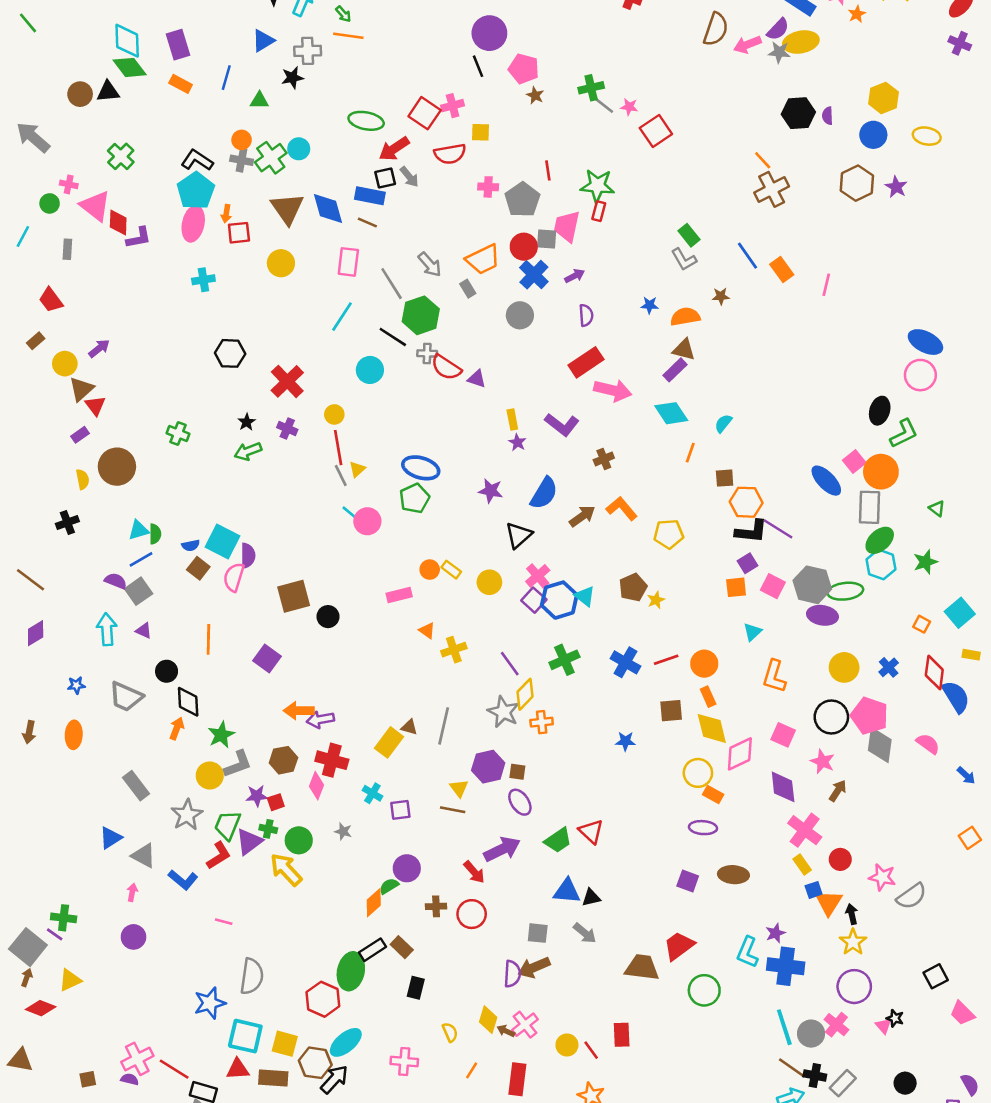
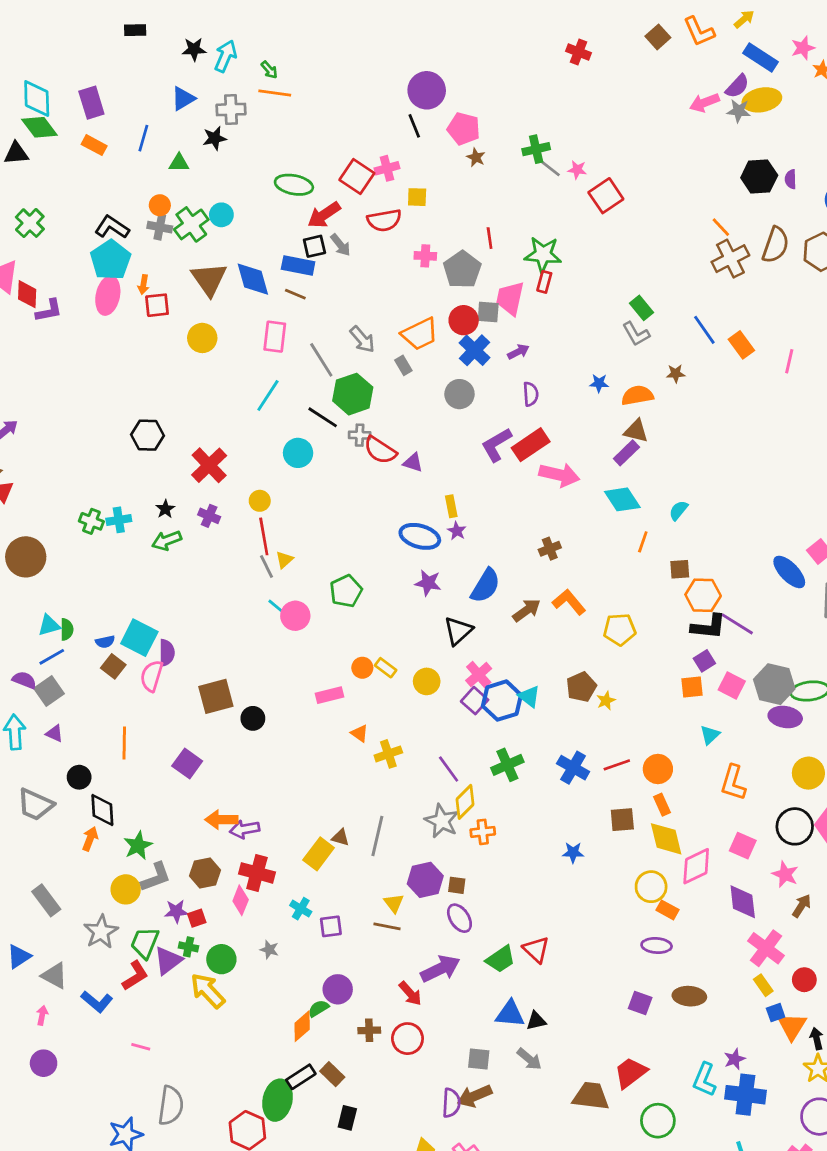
brown semicircle: (716, 29) -> (776, 245), moved
cyan cross: (203, 280) -> (119, 520), moved
purple L-shape: (562, 425) -> (496, 445), moved, turned 112
blue ellipse: (421, 468) -> (420, 536), moved

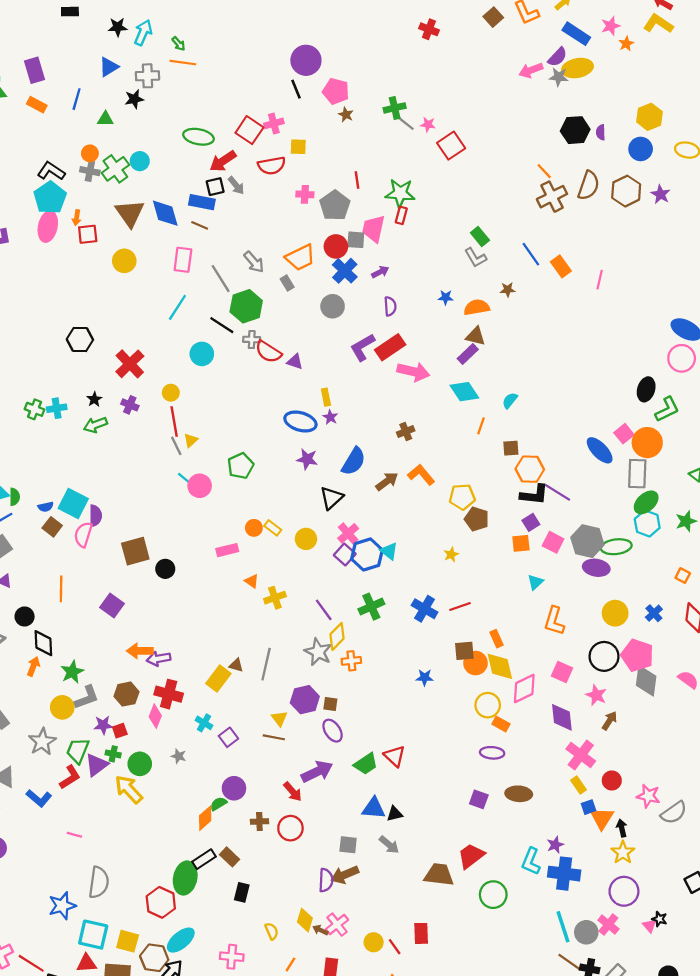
brown pentagon: (581, 687) -> (477, 519), moved, turned -30
orange circle: (658, 769) -> (475, 663), moved
purple square: (331, 926) -> (228, 737), turned -30

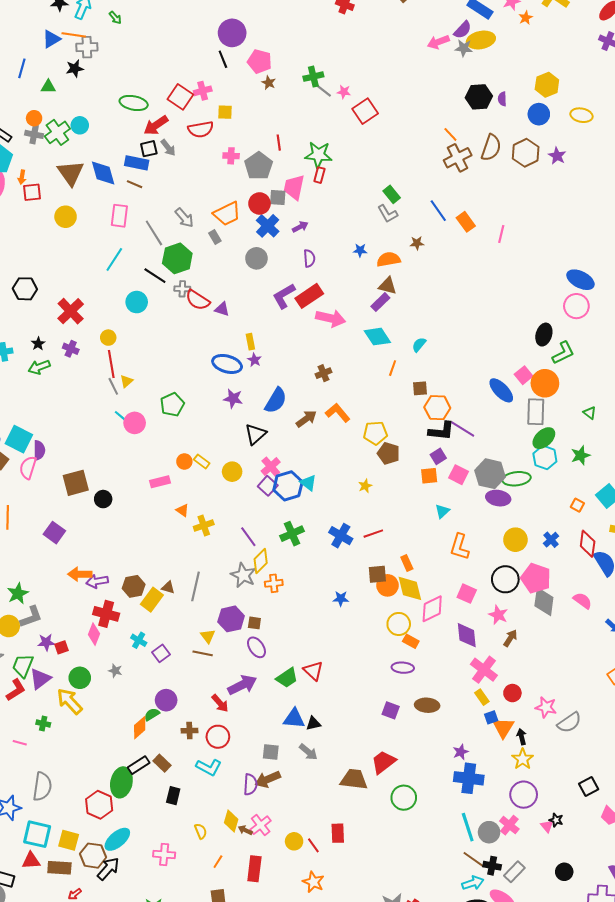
orange line: (183, 63) -> (74, 35), moved
brown hexagon: (126, 694) -> (134, 586), moved
green cross: (113, 754) -> (43, 724), moved
cyan L-shape: (531, 861) -> (209, 767), moved, turned -85

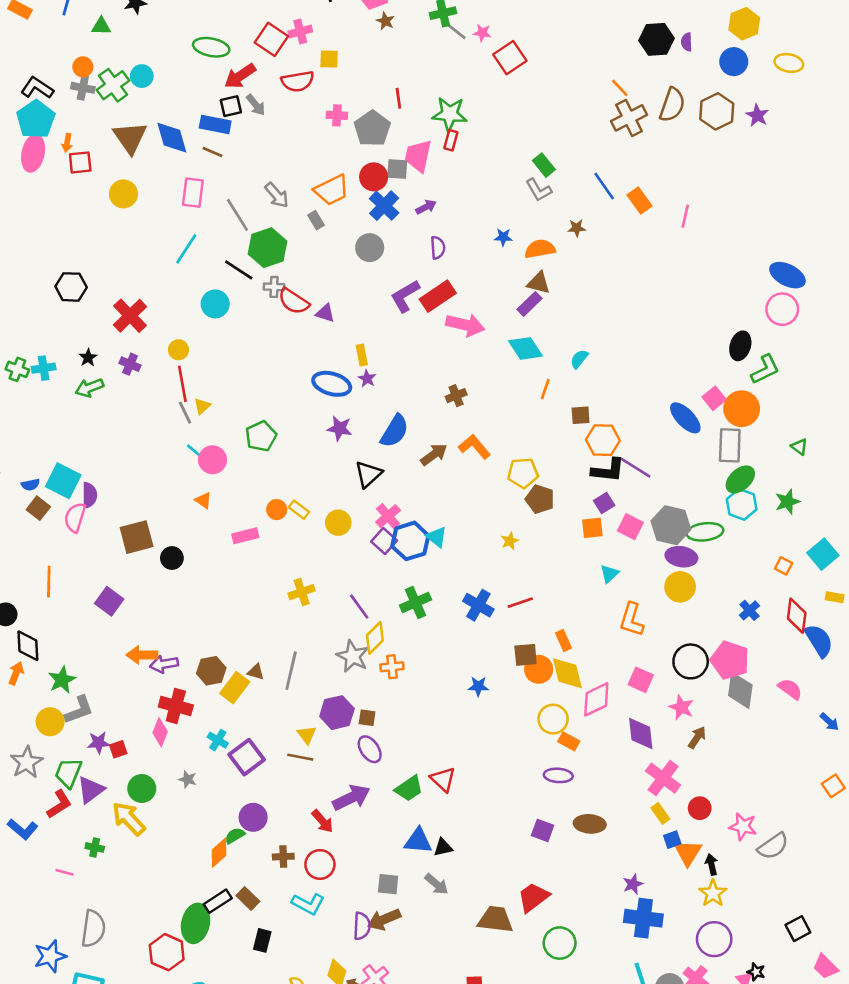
orange triangle: (182, 510) -> (203, 500), moved
yellow circle: (515, 540) -> (680, 587), moved
purple square: (161, 653) -> (247, 757), size x1.5

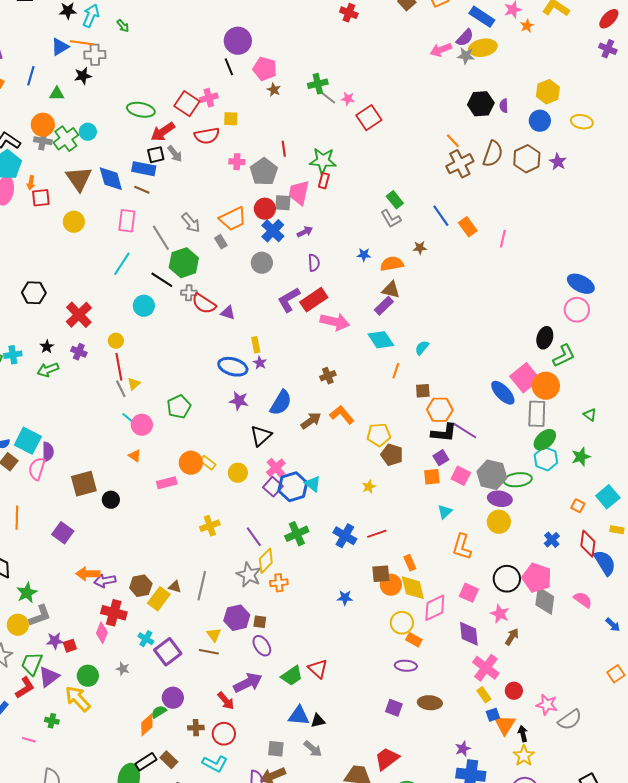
orange circle: (83, 67) -> (43, 125), size x1.5
pink square: (714, 398) -> (525, 378), size x1.6
orange circle: (277, 510) -> (191, 463), size x1.5

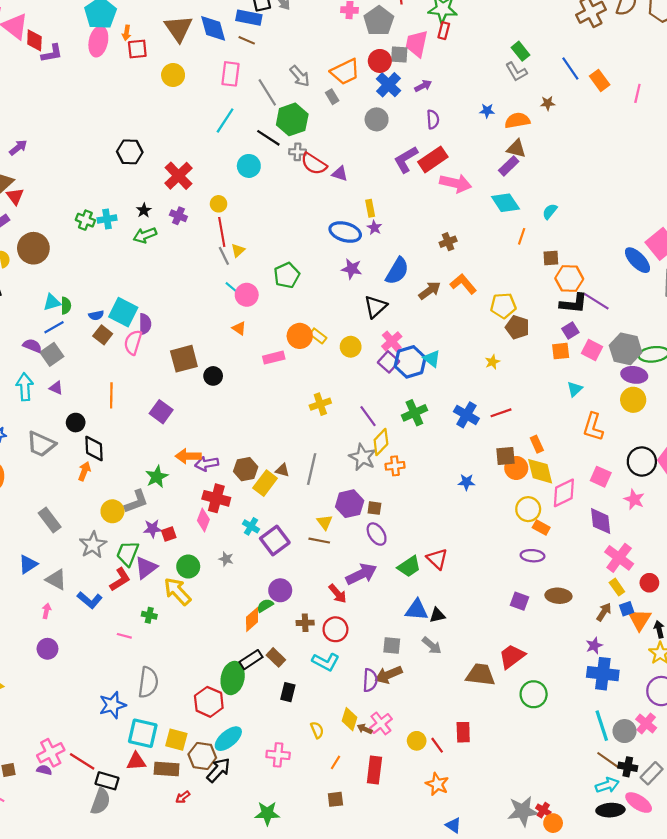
green star: (27, 593) -> (157, 477), moved
brown arrow: (512, 637) -> (604, 612), moved

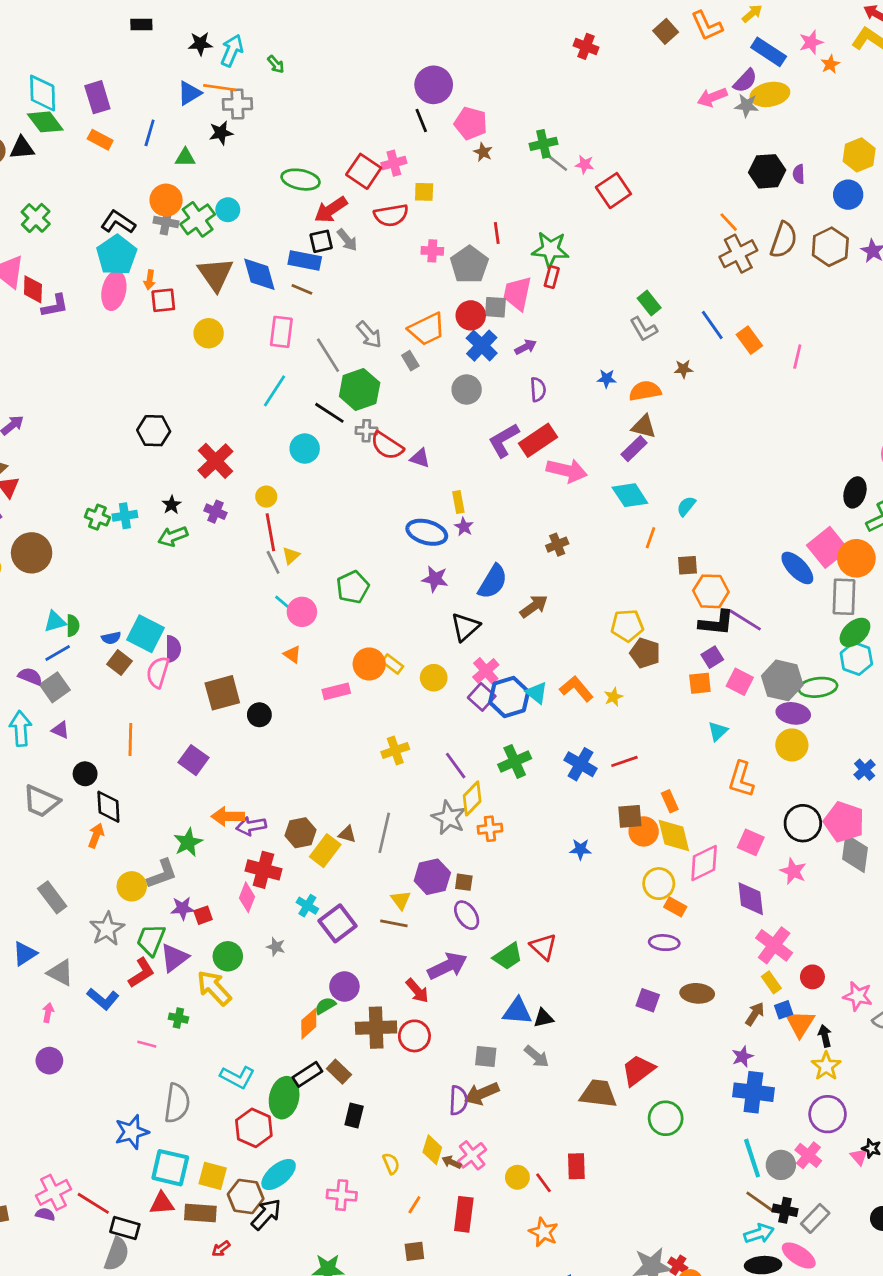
orange L-shape: (463, 284) -> (576, 689), moved
brown cross: (305, 623) -> (376, 1028), size x1.8
cyan L-shape: (326, 662) -> (237, 1077), moved

